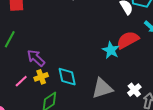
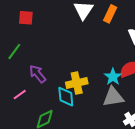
yellow cross: (41, 77) -> (77, 83), moved, size x1.5
gray triangle: (102, 88) -> (113, 97), moved

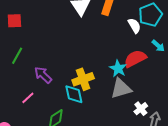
red square: (26, 18) -> (14, 21), moved

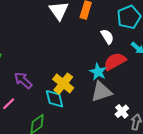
white semicircle: (134, 26) -> (107, 37), moved
yellow cross: (83, 79) -> (63, 84), turned -30

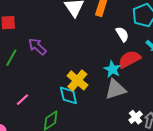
purple arrow: (23, 80) -> (37, 47), moved
white cross: (122, 111) -> (136, 117), moved

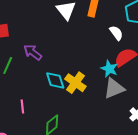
cyan diamond: (68, 95) -> (55, 80), moved
pink line: (22, 100) -> (22, 106), turned -48

